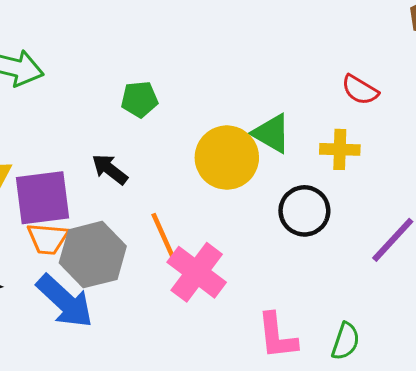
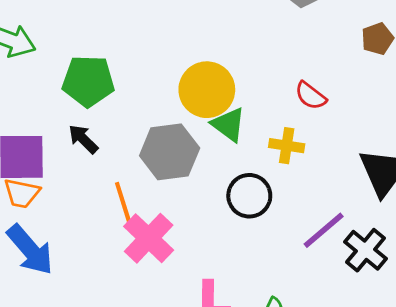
green pentagon: (139, 99) -> (88, 81), moved, size x1.6
yellow circle: (227, 158) -> (207, 90), moved
gray hexagon: (93, 255) -> (170, 152), moved

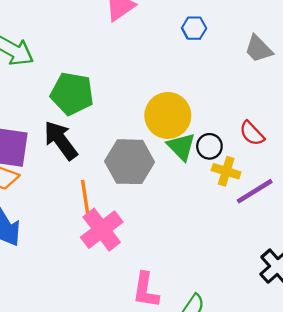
black arrow: (83, 139) -> (61, 140), size x1.5
black circle: (249, 196) -> (209, 146), moved, size x0.7
purple line: (324, 230) -> (255, 191), moved

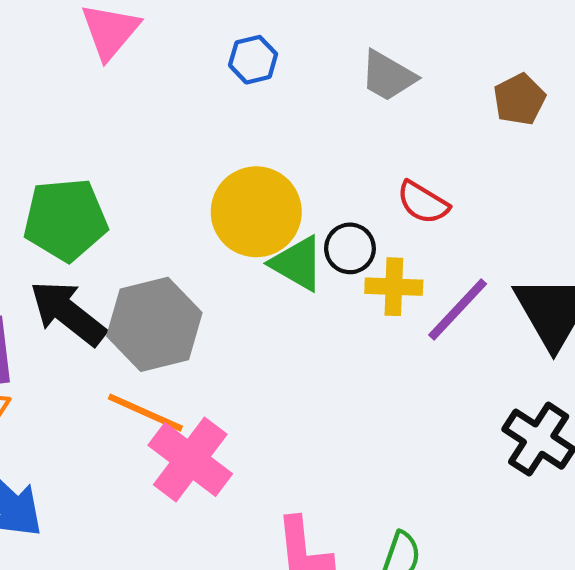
blue hexagon: (194, 28) -> (253, 60), moved
gray trapezoid: (259, 49) -> (388, 76), moved
gray hexagon: (130, 162) -> (154, 324), moved
orange line: (86, 200) -> (145, 413), turned -42

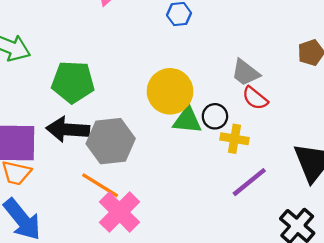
gray trapezoid: (388, 76) -> (245, 73), moved
green triangle: (297, 263) -> (187, 120), turned -32
purple line: (458, 309) -> (249, 182), moved
black arrow: (68, 313) -> (68, 129), turned -42

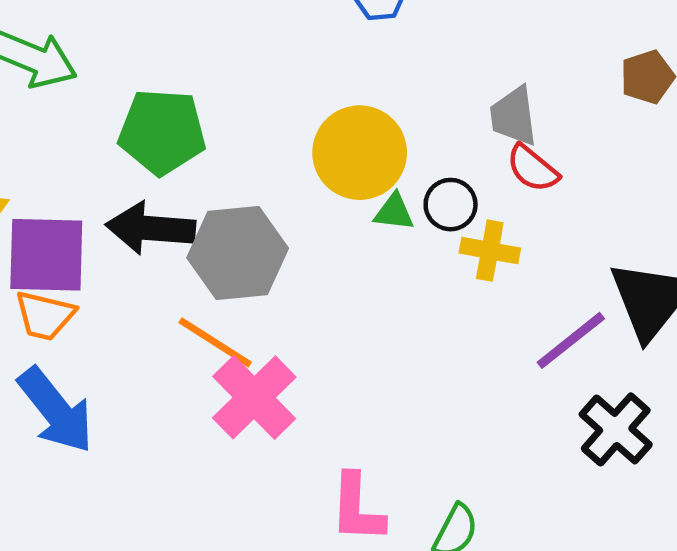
gray trapezoid: (245, 73) -> (514, 116), turned 44
green triangle: (187, 120) -> (394, 212), size x0.7
purple line: (249, 182) -> (571, 340), moved

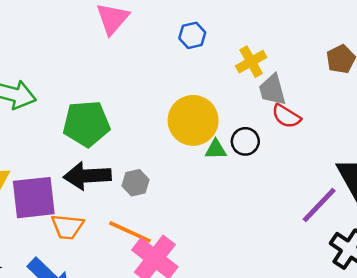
yellow cross: (490, 251) -> (251, 62), moved, turned -32
gray hexagon: (238, 253) -> (135, 183), size x0.5
orange trapezoid: (45, 315) -> (67, 227), moved

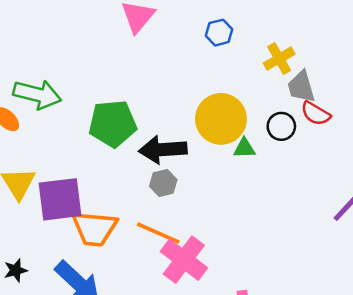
black circle: (245, 141) -> (281, 126), moved
black arrow: (87, 176) -> (163, 150), moved
orange trapezoid: (67, 227) -> (95, 229), size x1.4

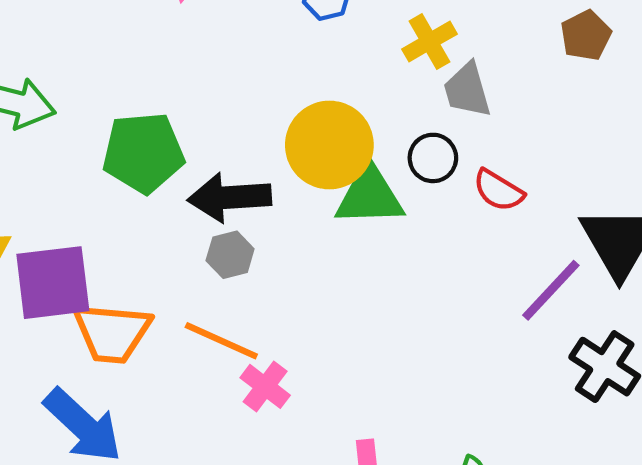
red semicircle: (316, 113) -> (498, 190), moved
green triangle: (244, 148) -> (369, 195), size x1.8
pink cross: (184, 260) -> (265, 386), size x0.6

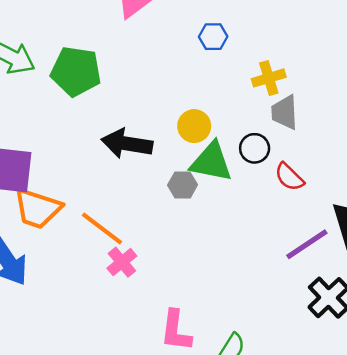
yellow circle: (329, 145) -> (194, 126), size x0.6
green pentagon: (143, 153) -> (76, 71), moved
gray hexagon: (230, 255) -> (183, 185), moved

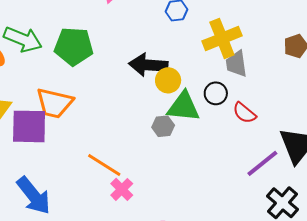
yellow cross: (269, 78) -> (222, 38), size x1.5
black arrow: (127, 144) -> (148, 65), moved
orange trapezoid: (38, 208) -> (55, 103), moved

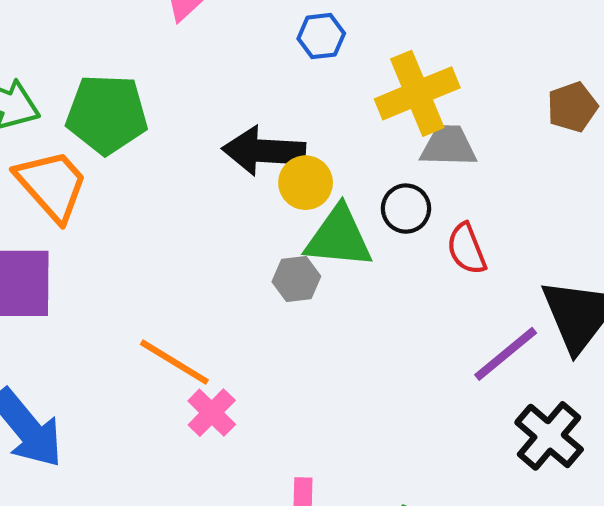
gray trapezoid: (236, 64) -> (448, 146), turned 100
orange trapezoid: (55, 103) -> (52, 185), moved, turned -144
red semicircle: (244, 113) -> (467, 249), turned 30

